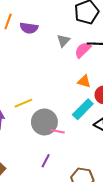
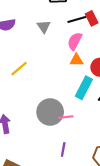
pink semicircle: (83, 50) -> (75, 41), moved
yellow line: (23, 103) -> (19, 69), moved

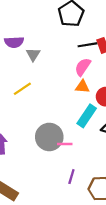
gray triangle: (44, 27) -> (33, 55), moved
purple line: (63, 150) -> (71, 177), moved

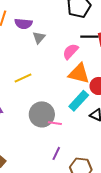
pink semicircle: (83, 67) -> (70, 51), moved
orange triangle: (82, 87) -> (79, 74), size x1.6
yellow line: (22, 89) -> (23, 78), moved

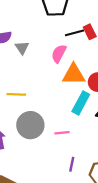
yellow line: (23, 78) -> (16, 94), turned 42
gray circle: (42, 114) -> (30, 125), moved

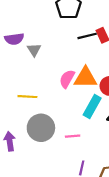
pink semicircle: (59, 54) -> (67, 79), moved

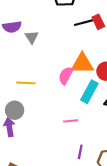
pink semicircle: (67, 79) -> (66, 75), moved
gray circle: (41, 128) -> (15, 110), moved, size x0.7

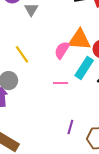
yellow line: (26, 83) -> (22, 54), turned 48
pink line: (71, 121) -> (61, 83), moved

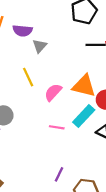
pink semicircle: (62, 50) -> (53, 92), moved
yellow line: (22, 54) -> (28, 77), moved

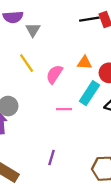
orange triangle: (84, 86) -> (85, 63), size x0.6
purple line: (59, 174) -> (51, 157), moved

